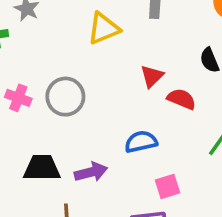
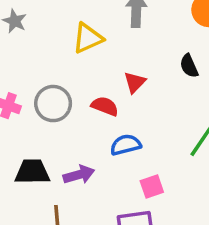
red semicircle: (182, 99) -> (105, 106), moved

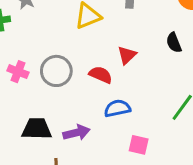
pink square: (152, 187) -> (139, 145), turned 30

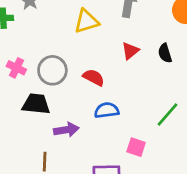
red triangle: (127, 55) -> (130, 51), moved
black trapezoid: (37, 129) -> (36, 104), moved
pink square: (139, 145) -> (136, 147), moved

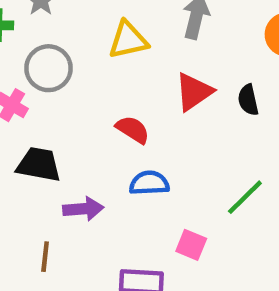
red triangle: (130, 51) -> (194, 92), size x1.4
gray circle: (52, 70) -> (48, 68), moved

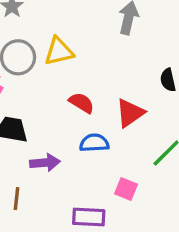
yellow triangle: (128, 40) -> (59, 51), moved
red triangle: (194, 92) -> (130, 113), moved

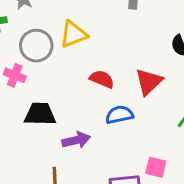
pink square: (126, 189) -> (156, 167), moved

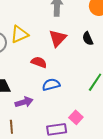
red triangle: (149, 82) -> (58, 38), moved
pink square: (156, 167) -> (76, 117), turned 32

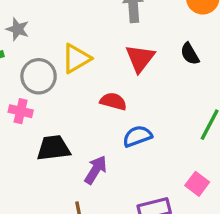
purple arrow: (24, 102) -> (96, 170), turned -36
pink square: (76, 117) -> (197, 184), moved

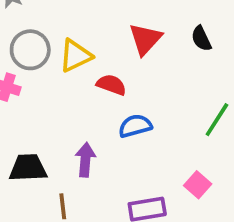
yellow triangle: (76, 59) -> (75, 56), moved
black trapezoid: (53, 148) -> (28, 168), moved
purple arrow: (96, 170) -> (85, 160), turned -32

